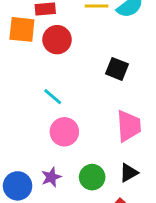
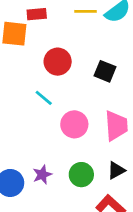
red circle: (57, 40) -> (58, 62), moved
pink circle: (64, 132) -> (74, 124), moved

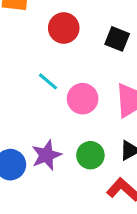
cyan line: (44, 98) -> (48, 81), moved
purple star: (42, 175) -> (46, 155), size x1.4

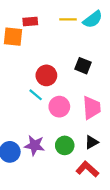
red circle: (64, 28) -> (46, 75), moved
purple star: (46, 155) -> (35, 145), turned 30

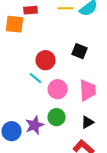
purple star: (35, 145) -> (34, 125), turned -30
green circle: (65, 145) -> (56, 117), moved

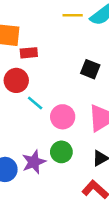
red rectangle: (30, 10) -> (29, 53), moved
red circle: (46, 60) -> (16, 80), moved

